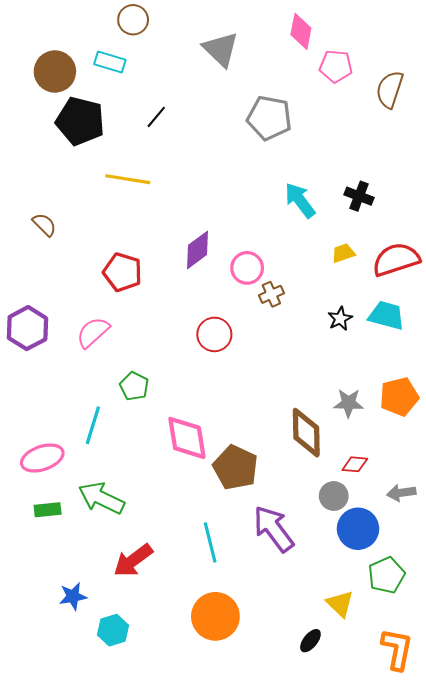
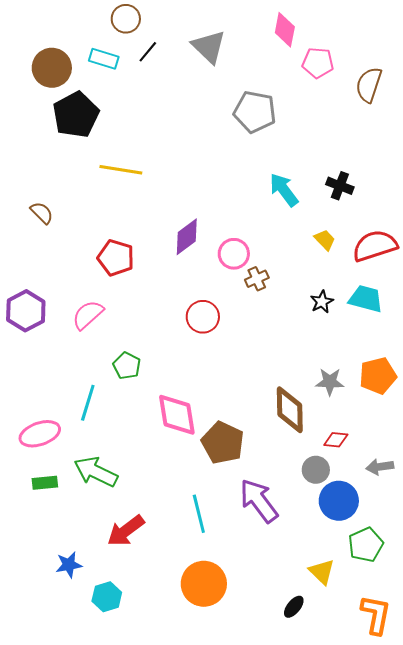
black line: (156, 117) -> (148, 52), moved
black pentagon: (80, 121) -> (76, 115), turned 30
yellow trapezoid: (343, 253) -> (325, 240), turned 65

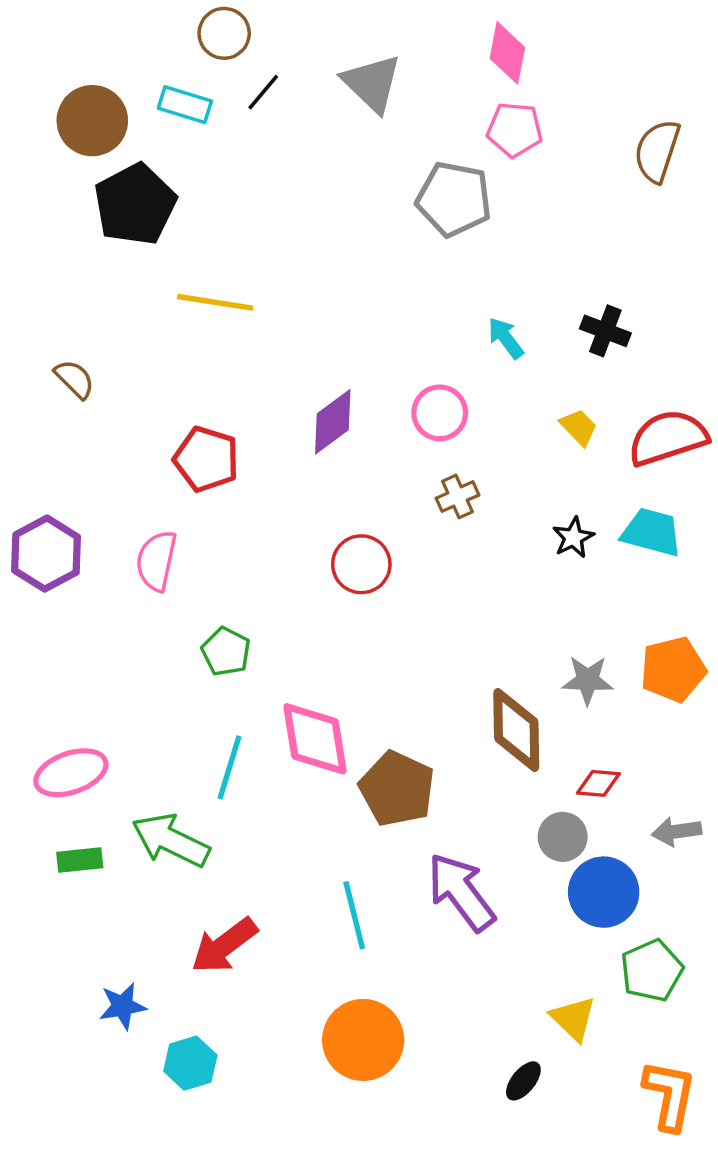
pink pentagon: (318, 63) -> (515, 130), moved
cyan arrow: (284, 190) -> (506, 338), size x0.7
pink circle: (234, 254) -> (440, 413), moved
pink semicircle: (88, 315) -> (156, 561), turned -36
cyan line: (88, 403) -> (229, 767), moved

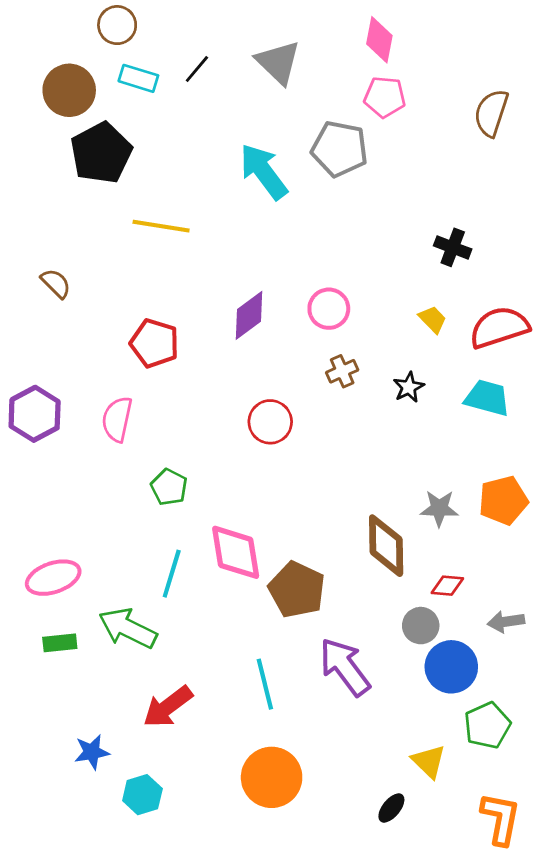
brown circle: (224, 33) -> (117, 25), moved
cyan arrow: (506, 338) -> (264, 172), moved, size x1.8
black star: (573, 538) -> (409, 387), moved

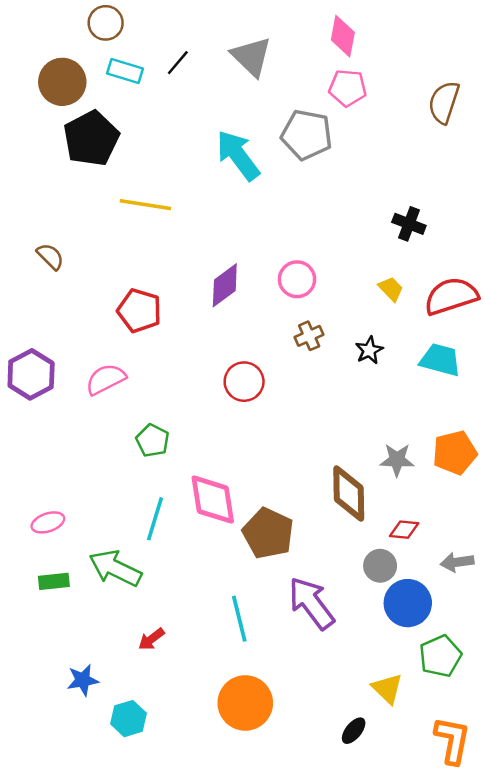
pink semicircle: (117, 419) -> (106, 379), turned 51
pink ellipse: (53, 578) -> (48, 522), size x0.7
red arrow: (168, 707) -> (151, 639), size x0.6

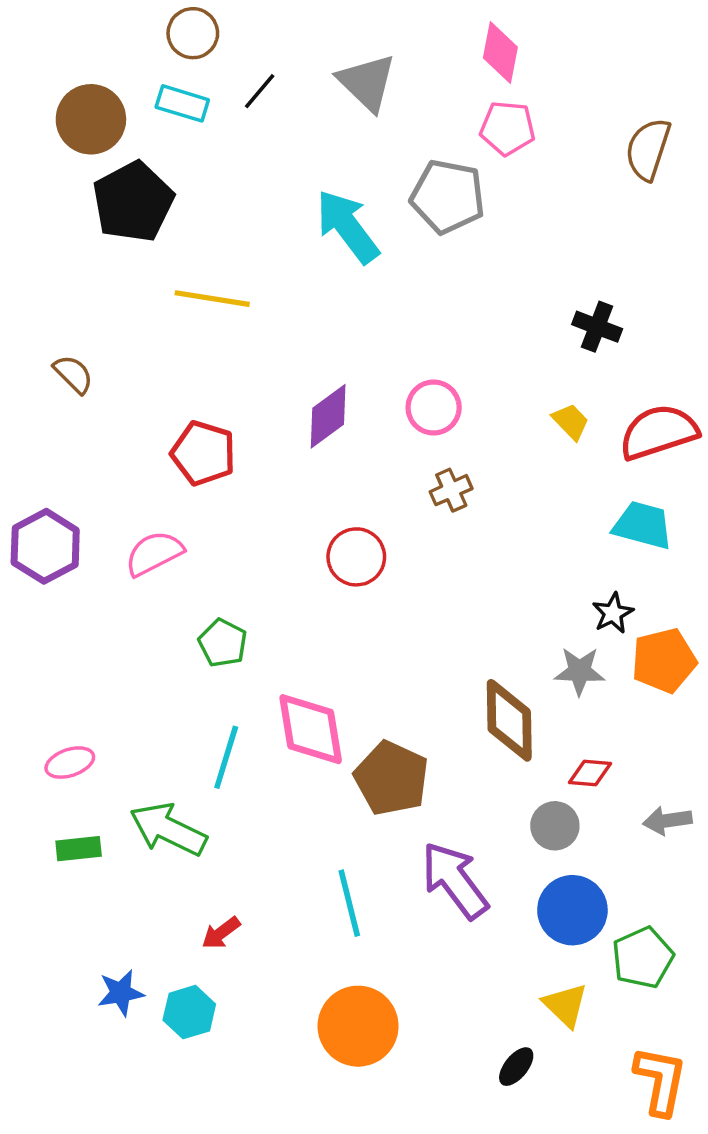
brown circle: (106, 23) -> (193, 33), moved
black star: (369, 350) -> (613, 613), moved
blue circle: (408, 603) -> (572, 910), moved
cyan hexagon: (129, 719) -> (189, 1012), moved

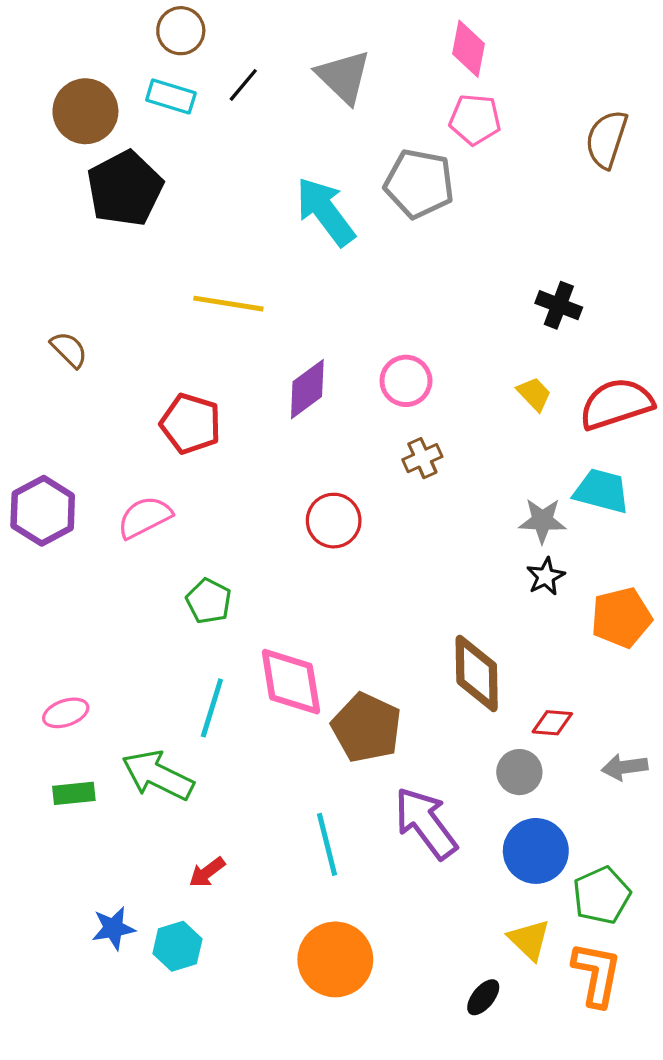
yellow line: (212, 299) -> (228, 304), moved
black star: (613, 613) -> (546, 576), moved
gray star: (579, 671) -> (542, 521), moved
orange L-shape: (660, 1081) -> (597, 974), moved

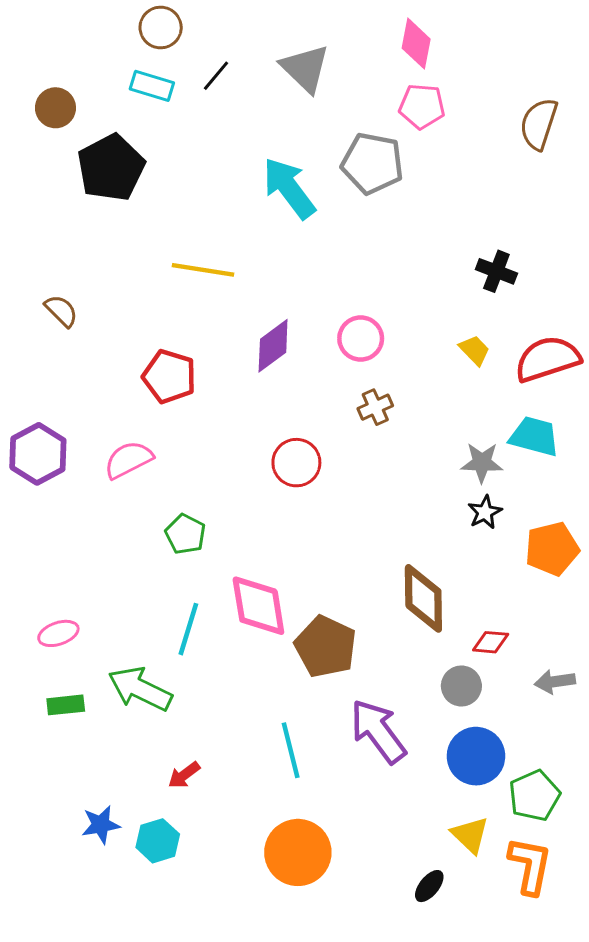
brown circle: (85, 111) -> (55, 108), moved, size x0.7

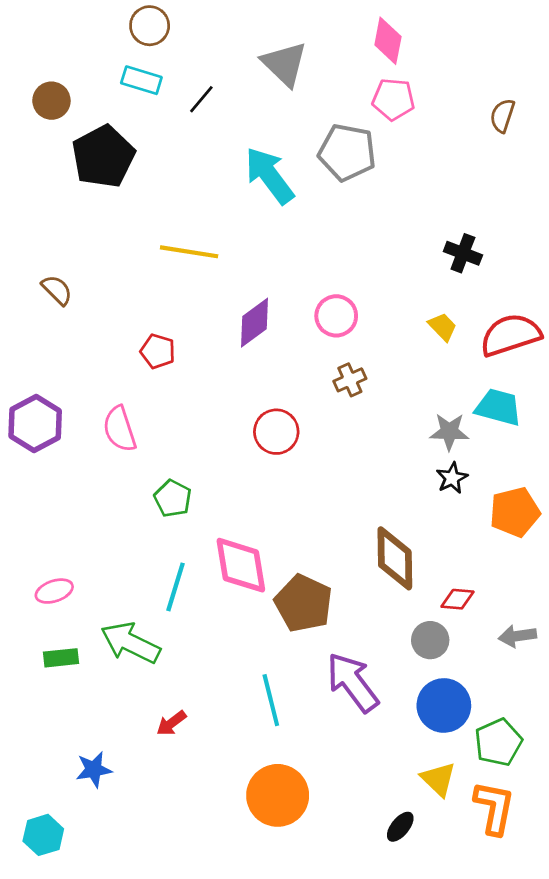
black line: (216, 76) -> (201, 99), moved
brown semicircle: (539, 124) -> (502, 116), size x0.7
red pentagon: (169, 376) -> (158, 351), size x0.7
pink semicircle: (128, 460) -> (120, 429), turned -81
cyan hexagon: (158, 841) -> (43, 835), moved

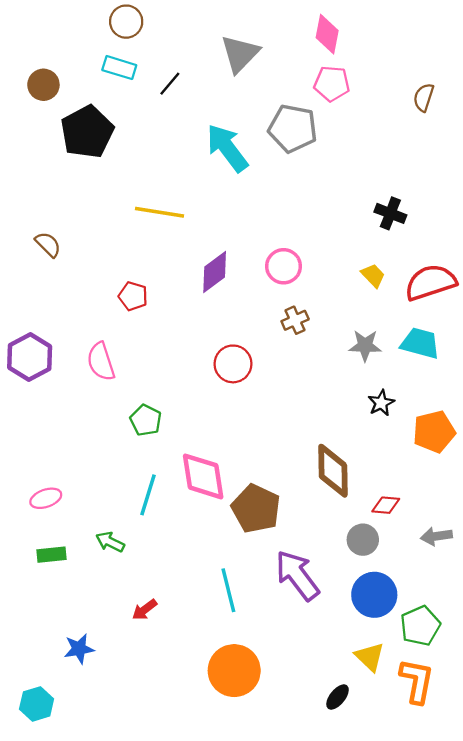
gray triangle: (284, 64) -> (240, 54), turned 30
gray star: (449, 432) -> (365, 346), moved
green arrow: (131, 643) -> (110, 542), size x0.6

